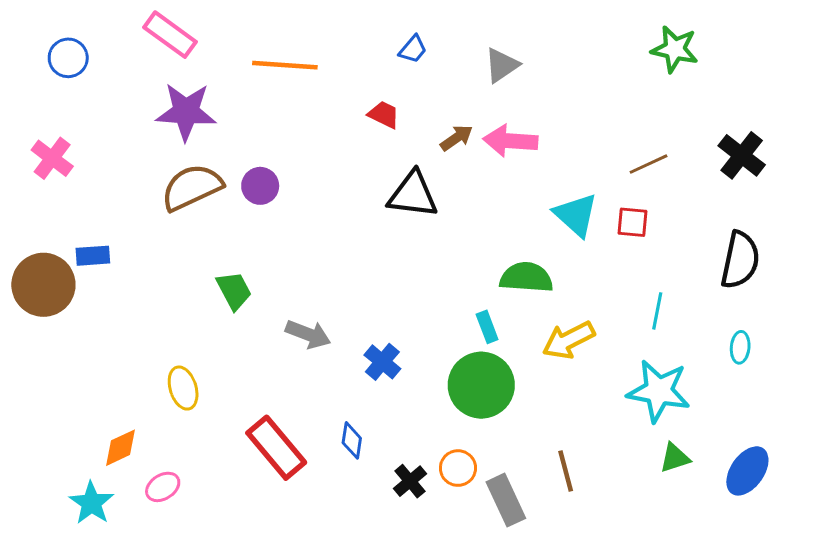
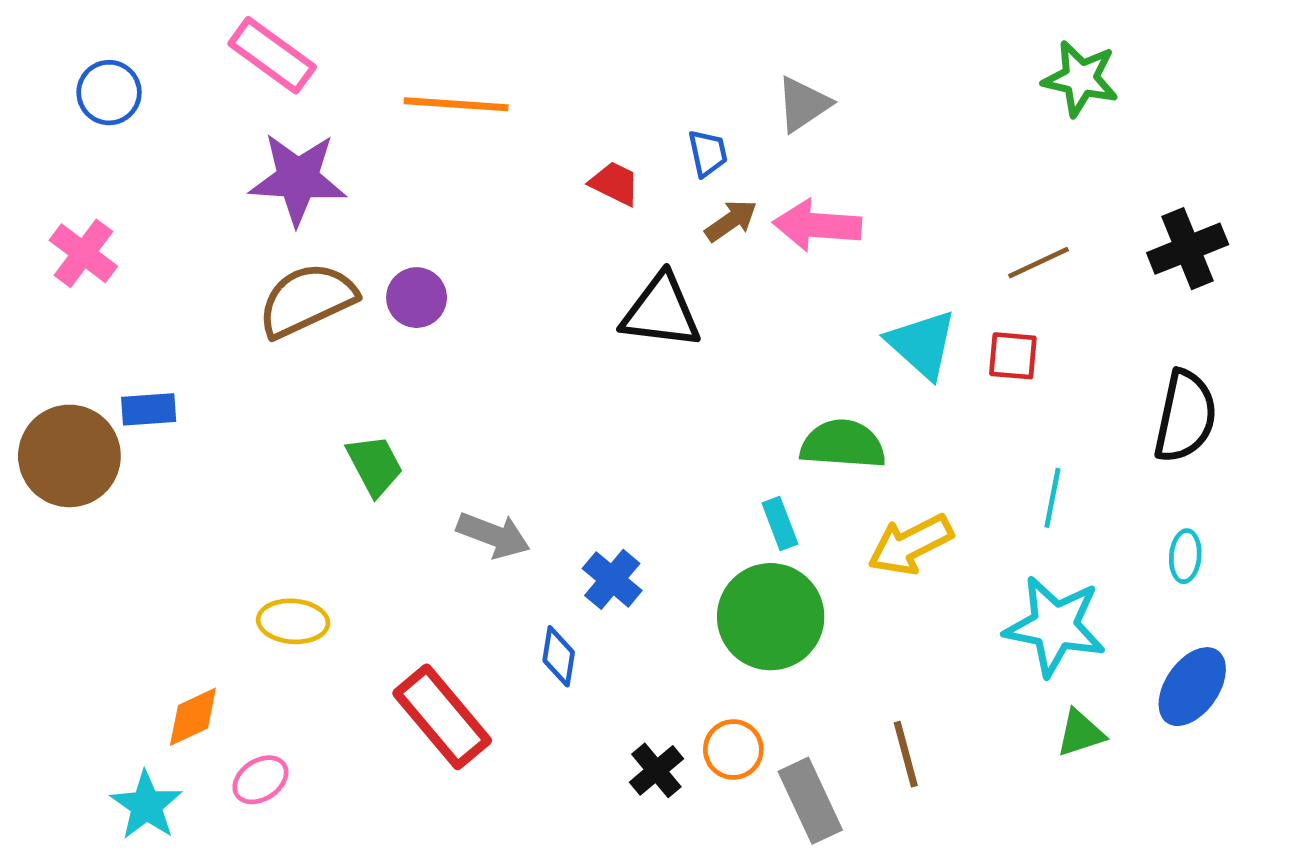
blue trapezoid: (413, 49) -> (708, 153), moved, turned -52
black cross: (742, 155) -> (1188, 249), turned 30
yellow ellipse: (183, 388) -> (293, 621), turned -69
blue diamond: (352, 440) -> (559, 656), moved
blue ellipse: (747, 471) -> (1192, 687), moved

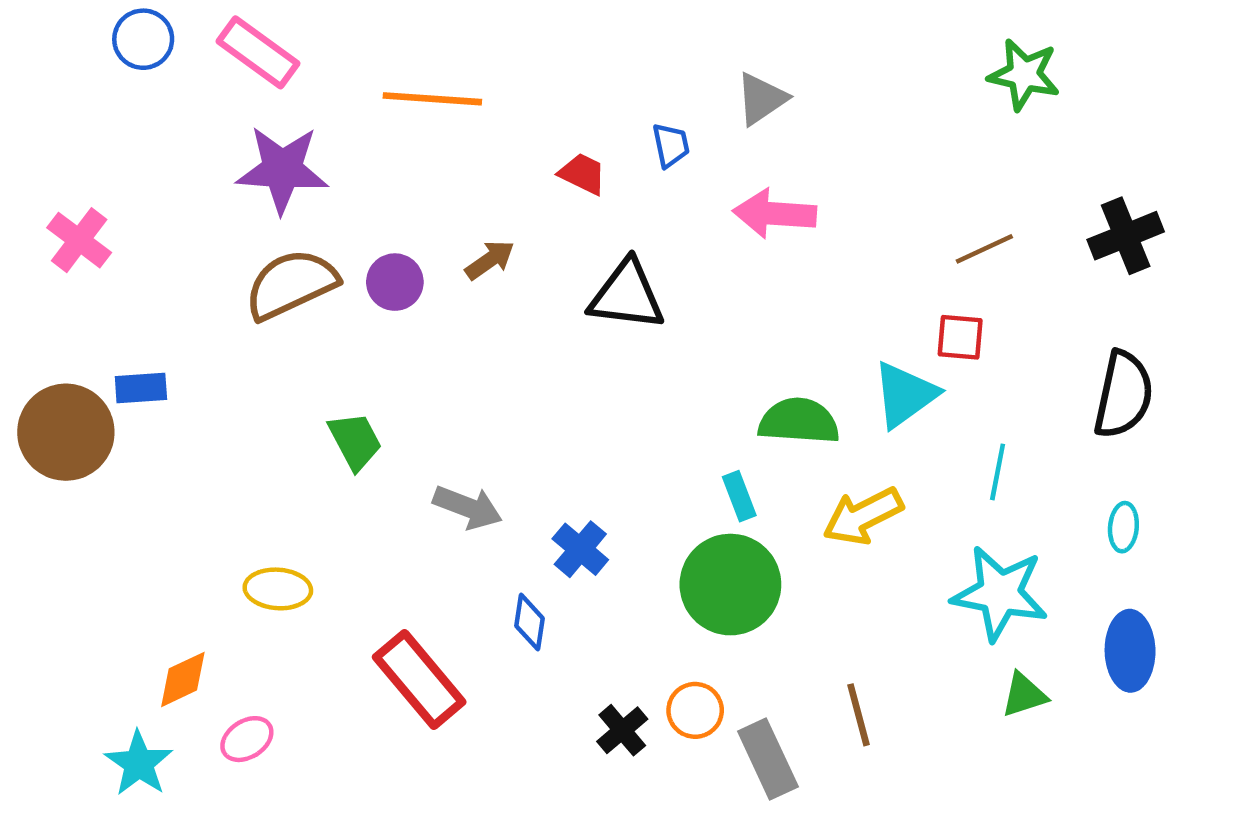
blue circle: (109, 93) -> (143, 39), moved
brown arrow: (731, 221) -> (490, 260), moved
cyan triangle: (922, 344) -> (905, 395), moved, turned 42
blue ellipse: (1192, 687) -> (1130, 651), turned -36

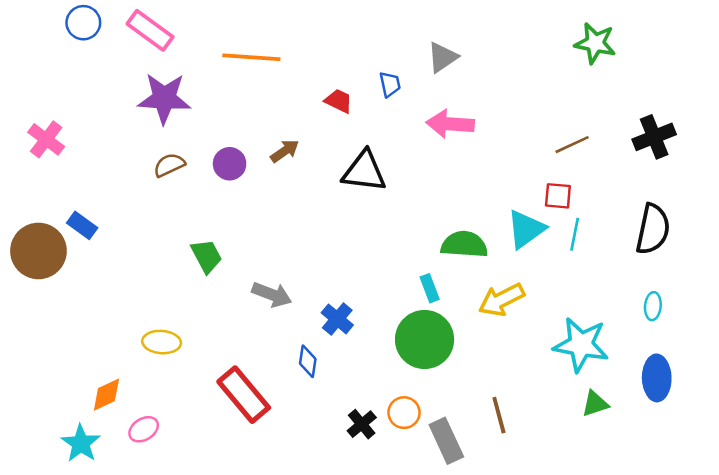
brown semicircle: (291, 284) -> (169, 165), size x0.6
blue rectangle: (141, 388) -> (82, 225), turned 40
cyan line: (998, 472) -> (575, 234), moved

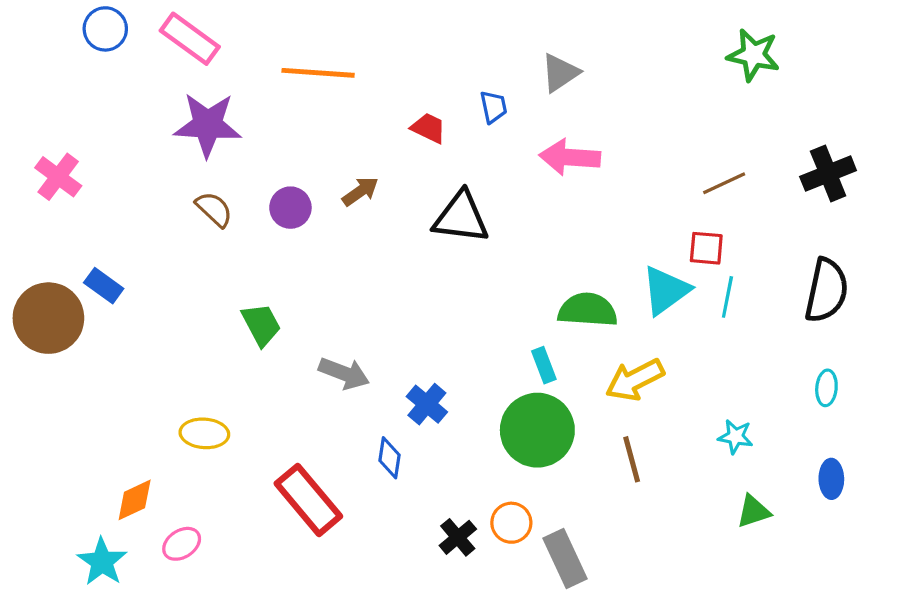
brown semicircle: (169, 165) -> (214, 209), turned 68
cyan star: (581, 345) -> (736, 437), size x0.5
blue ellipse: (657, 378) -> (831, 479), size x0.7
brown line: (499, 415) -> (632, 459), moved

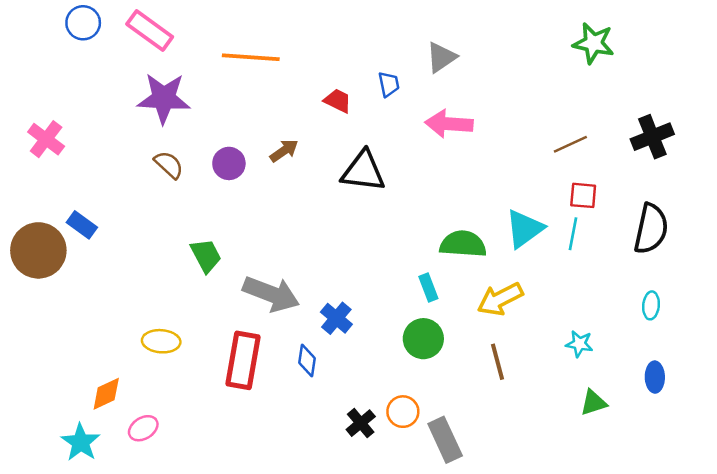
red square: (706, 248) -> (583, 195), moved
gray arrow: (344, 373) -> (271, 294), size x1.4
green circle: (537, 430) -> (423, 339), size x0.7
red rectangle: (308, 500) -> (243, 360), moved, turned 50

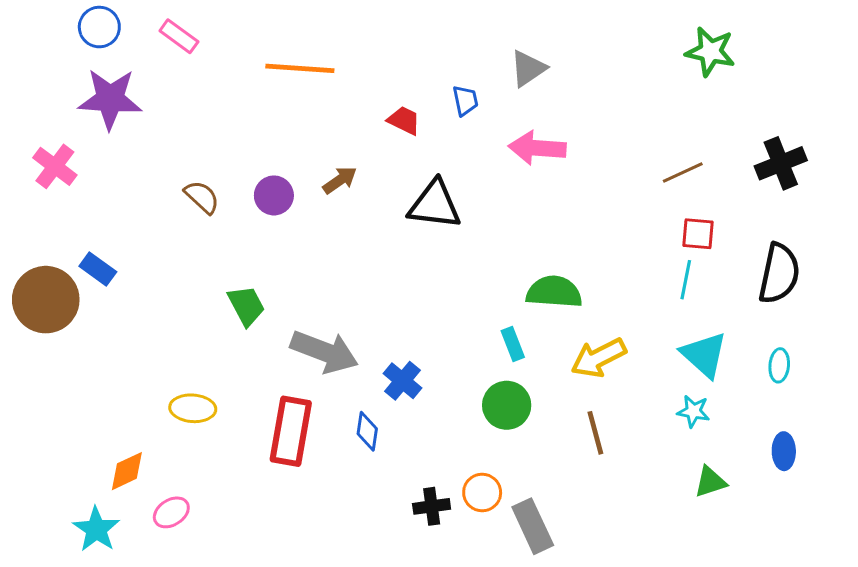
pink rectangle: (150, 30) -> (179, 36), size x0.7
purple star: (164, 98) -> (110, 99), moved
cyan triangle: (524, 229) -> (704, 355), moved, turned -42
black cross: (361, 423) -> (432, 506), turned 32

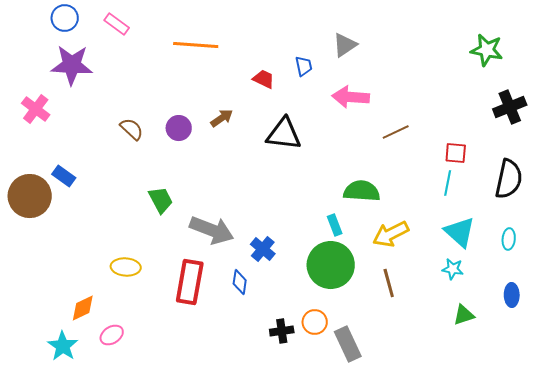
green star: (710, 52) -> (487, 50), moved
brown line: (683, 172) -> (396, 132), moved
green circle: (507, 405) -> (331, 265), size x1.5

